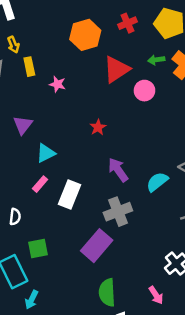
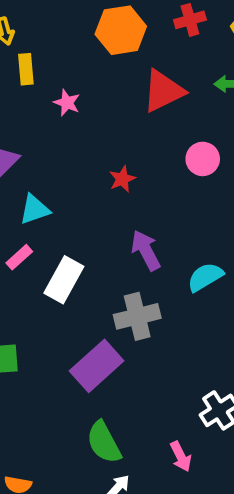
pink circle: (144, 91) -> (203, 159), moved
green semicircle: (107, 292) -> (104, 442), turned -32

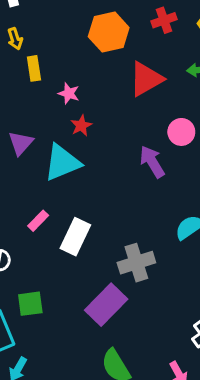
red star: (122, 179) -> (81, 126), moved
cyan triangle: (35, 209) -> (62, 163), moved, size x1.5
purple arrow: (146, 250) -> (152, 162), moved

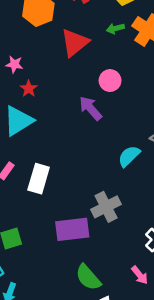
gray cross: (136, 263) -> (106, 207), moved
purple rectangle: (106, 305) -> (72, 229), turned 48

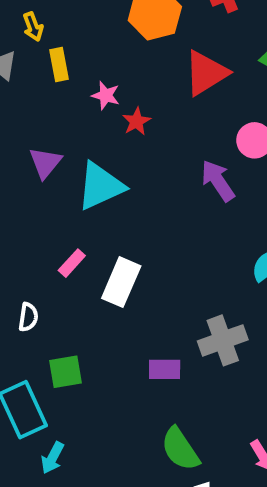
red star: (29, 89) -> (136, 121), moved
purple rectangle: (72, 229) -> (165, 369), size x0.6

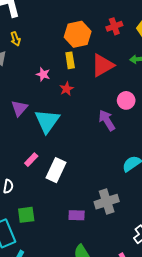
yellow rectangle: (59, 64) -> (70, 60), moved
pink star: (106, 95) -> (43, 74), moved
cyan triangle: (100, 186) -> (47, 121), turned -32

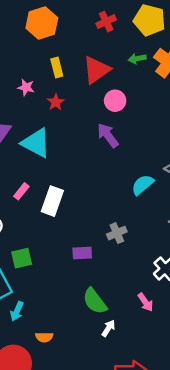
orange hexagon: (78, 34) -> (42, 23), moved
pink circle: (126, 100) -> (115, 101), moved
cyan triangle: (47, 121) -> (36, 143), turned -32
gray cross: (107, 202) -> (117, 233), size x0.7

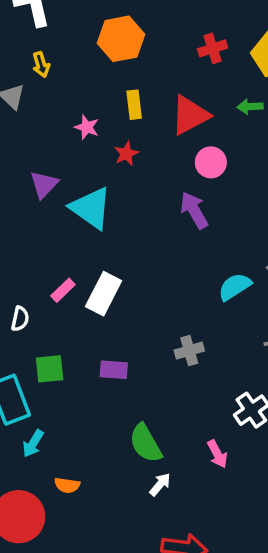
pink rectangle: (21, 191) -> (63, 290), moved
purple rectangle: (82, 253) -> (114, 370), moved

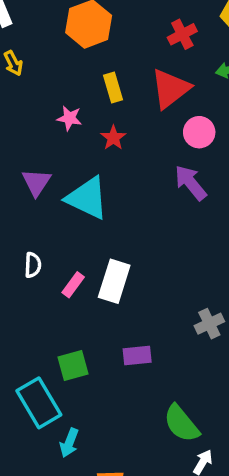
red cross: (213, 48) -> (182, 34), moved
white semicircle: (20, 319) -> (33, 265), moved

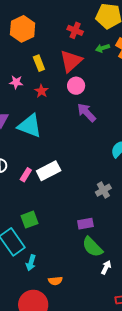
red cross: (182, 34) -> (75, 30), turned -35
pink circle: (199, 132) -> (76, 86), moved
white rectangle: (114, 281) -> (49, 171), turned 50
purple rectangle: (137, 356) -> (85, 224), moved

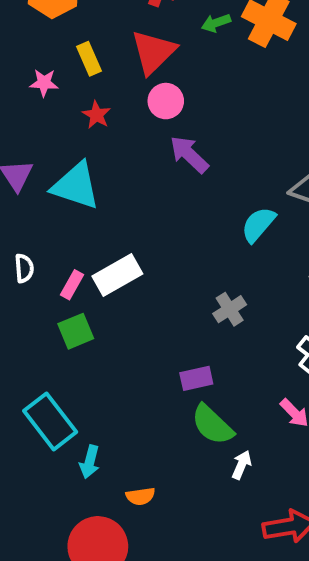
pink star: (16, 82) -> (44, 83), moved
green square: (29, 220) -> (76, 331), moved

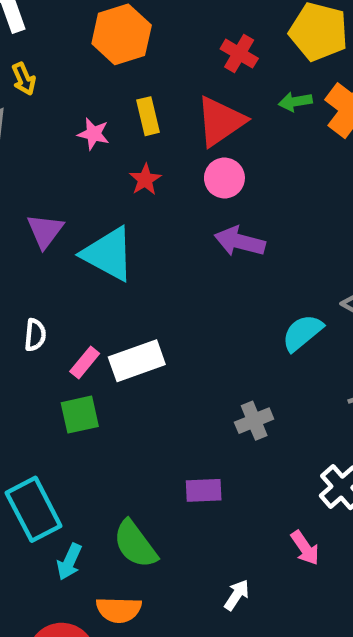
purple arrow: (189, 154) -> (240, 242), turned -39
green semicircle: (212, 425) -> (135, 544), moved
orange semicircle: (141, 496) -> (119, 610), size x1.4

